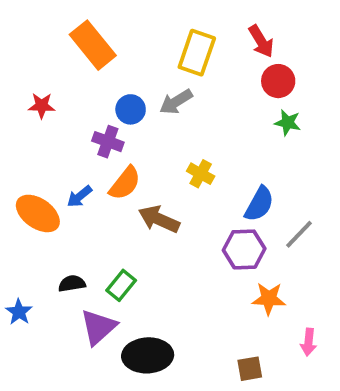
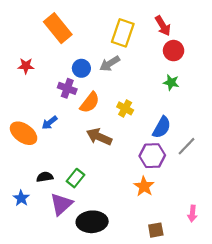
green star: (288, 123) -> (171, 82), moved
orange semicircle: (125, 183) -> (90, 103), moved
orange star: (269, 299) -> (144, 186), moved, turned 30
blue star: (19, 312) -> (21, 198), moved

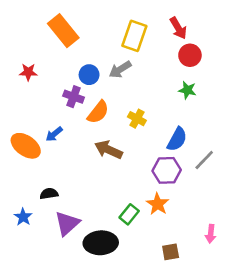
green rectangle: (75, 178) -> (129, 214), moved

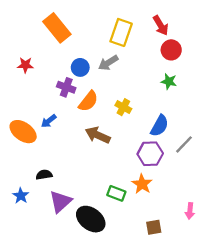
green rectangle: (129, 214) -> (116, 193), turned 72
black ellipse: (101, 243) -> (91, 219), turned 40

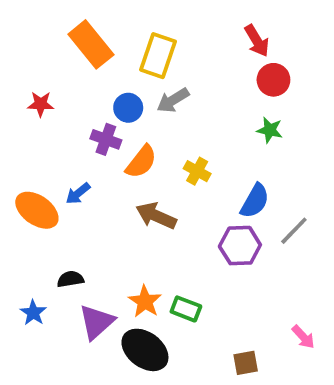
yellow rectangle: (121, 32) -> (158, 56), moved
orange star: (142, 184) -> (145, 301), moved
pink arrow: (190, 211) -> (303, 337), turned -49

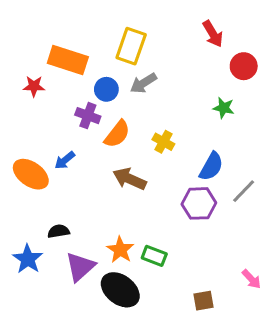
orange rectangle: (91, 44) -> (68, 60), moved, turned -33
red circle: (273, 80) -> (244, 66), moved
blue star: (33, 313) -> (28, 259), size x1.4

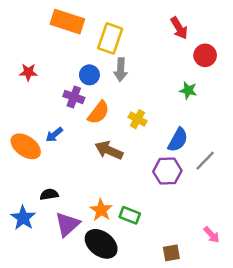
orange rectangle: (68, 60) -> (67, 22), moved
gray arrow: (143, 83) -> (121, 70), turned -55

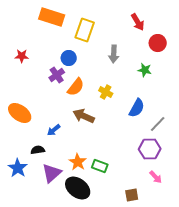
gray arrow: (121, 70) -> (114, 54), moved
purple cross: (74, 97) -> (57, 75), turned 35
blue arrow: (54, 135) -> (54, 130), moved
purple hexagon: (167, 171) -> (150, 149), moved
pink arrow: (212, 235) -> (156, 177), moved

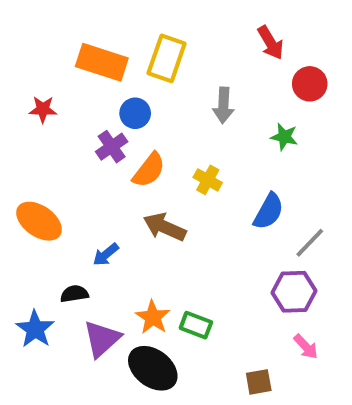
orange rectangle: (52, 17) -> (102, 62), moved

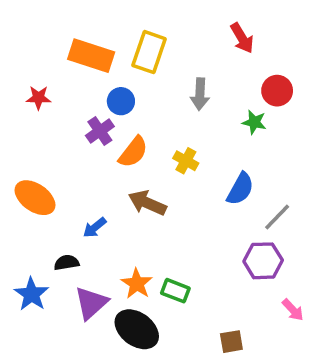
red circle: (310, 84) -> (277, 91), moved
pink arrow: (306, 347) -> (293, 310), moved

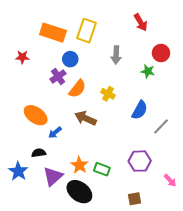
orange ellipse: (35, 198) -> (36, 115), moved
purple hexagon: (263, 261) -> (140, 161), moved

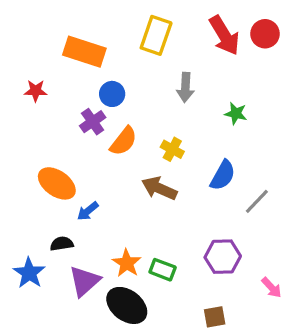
red arrow: (141, 22) -> (224, 35), size x1.4
yellow rectangle: (87, 31) -> (156, 35), moved
red circle: (161, 53) -> (265, 34), moved
brown arrow: (86, 118) -> (159, 188), moved

